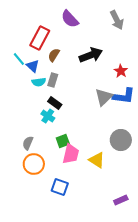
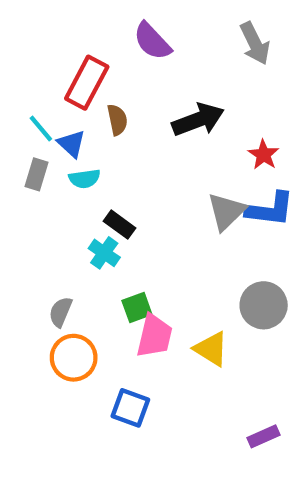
brown semicircle: (54, 55) -> (117, 120), turned 136
gray rectangle: (53, 80) -> (36, 174), moved

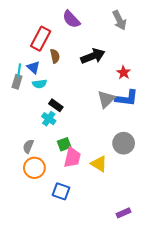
cyan line: (41, 128) -> (19, 70), moved, turned 48
purple rectangle: (264, 436) -> (124, 213), moved

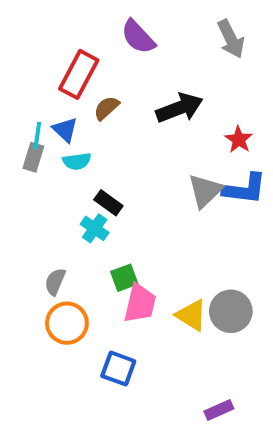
brown semicircle: (55, 56) -> (106, 108), turned -120
gray circle: (124, 143) -> (231, 311), moved
purple rectangle: (124, 213) -> (219, 410), moved

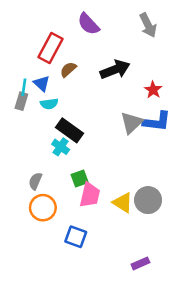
black rectangle: (108, 203) -> (69, 130), size x1.5

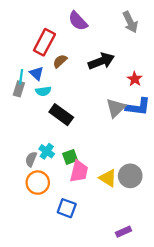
cyan cross: (61, 147) -> (47, 151), moved

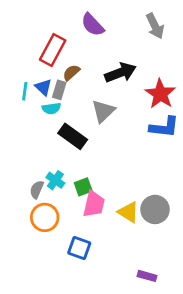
red star: (135, 79) -> (160, 94), size x1.6
gray rectangle: (19, 89) -> (59, 90), moved
gray triangle: (116, 108) -> (103, 111), moved
purple rectangle: (124, 232) -> (147, 276), turned 40

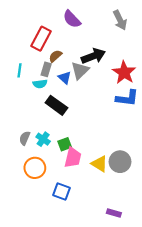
blue triangle: (43, 87) -> (65, 78), moved
gray triangle: (103, 111) -> (80, 70), moved
gray semicircle: (37, 190) -> (25, 138), moved

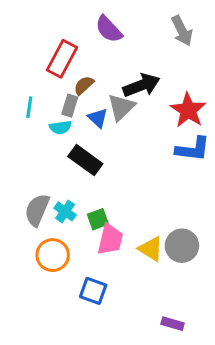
gray semicircle: (25, 138) -> (37, 210), size x1.5

